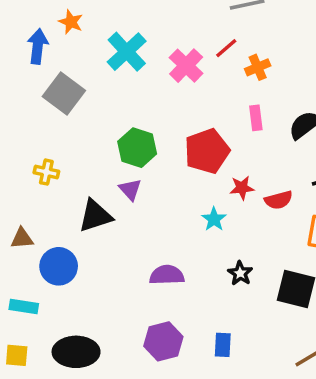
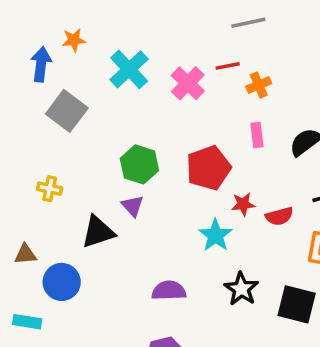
orange star: (71, 22) -> (74, 40), turned -30
red line: (226, 48) -> (228, 66), turned 30
cyan star: (214, 219) -> (215, 235), size x1.4
black star: (240, 273) -> (241, 289), size x1.4

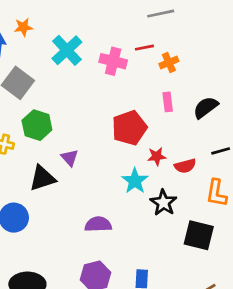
pink cross: (188, 83) -> (113, 61), turned -30
green hexagon: (139, 164) -> (37, 125), moved
black star: (241, 289) -> (163, 203), moved

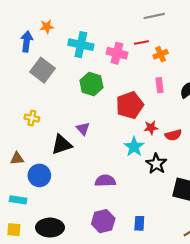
cyan cross: (67, 50) -> (81, 45), turned -35
green hexagon: (37, 125) -> (91, 84), moved

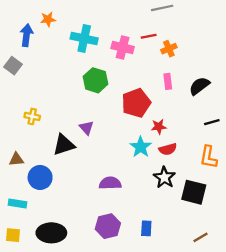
gray square: (43, 70) -> (13, 66), moved, size x0.7
red semicircle: (173, 135) -> (168, 149), moved
black star: (156, 164) -> (164, 177), moved

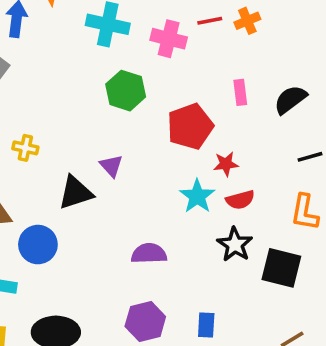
orange cross: (169, 49) -> (247, 21), moved

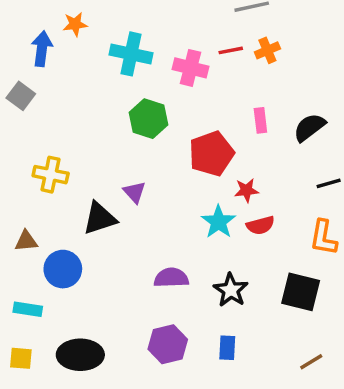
yellow cross: (25, 148) -> (51, 175), size x1.4
black star: (235, 245) -> (231, 290), moved

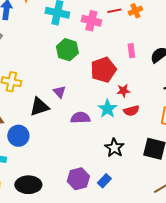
purple semicircle: (171, 278) -> (80, 118), moved
blue rectangle: (227, 348) -> (104, 181), moved, turned 40

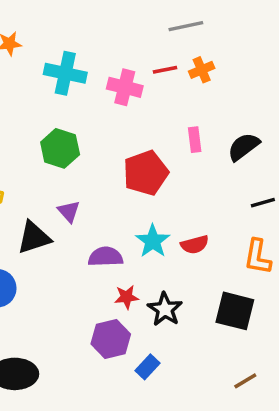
green hexagon: (67, 50) -> (60, 148), moved
red star: (123, 91) -> (126, 297), moved
purple hexagon: (78, 179) -> (111, 339), moved

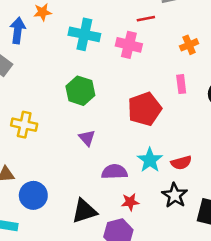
red line: (165, 70) -> (146, 19), moved
orange cross: (202, 70) -> (189, 45), moved
black triangle: (34, 238) -> (84, 211), moved
black star: (165, 309) -> (175, 195), moved

